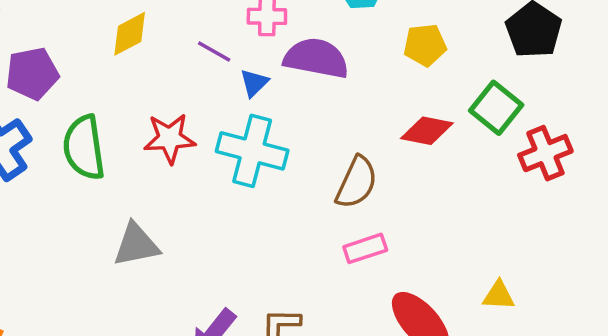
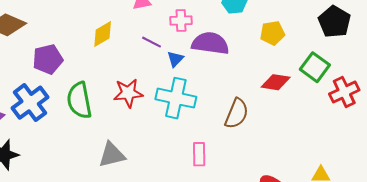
pink rectangle: (365, 248) -> (199, 154), moved, turned -70

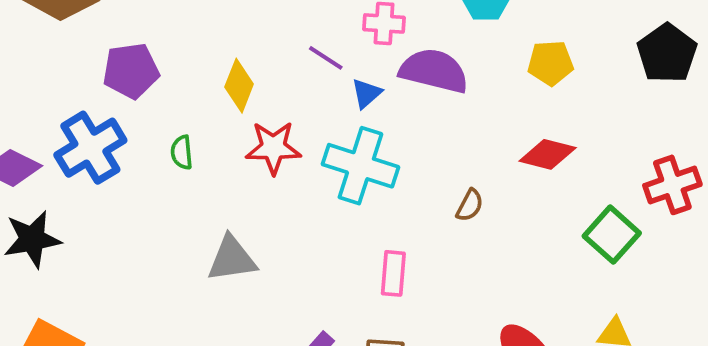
yellow diamond: (103, 34) -> (239, 86), moved, turned -44
green square: (315, 67) -> (612, 235), moved
green semicircle: (79, 100) -> (182, 152), size x0.5
brown semicircle: (237, 114) -> (470, 205), size x0.6

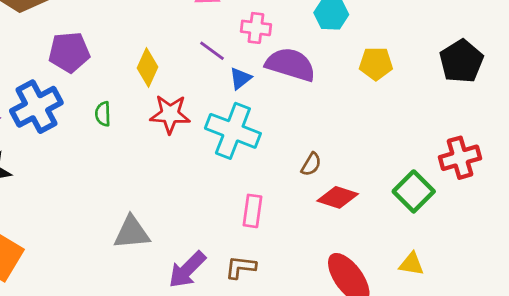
red diamond: (548, 154) -> (338, 197), moved
gray triangle: (232, 259) -> (132, 233), moved

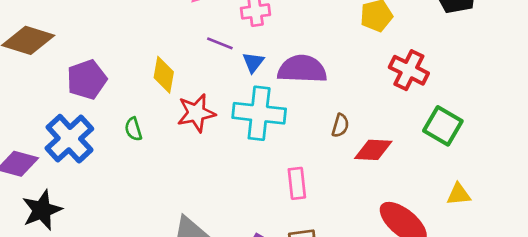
purple semicircle: (291, 65) -> (302, 69), moved
red cross: (460, 158) -> (409, 70), moved, turned -33

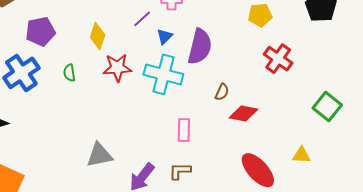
purple line: (220, 43) -> (142, 19), turned -72
purple semicircle: (302, 69) -> (200, 47), turned 93
green square: (443, 126) -> (327, 106), moved

